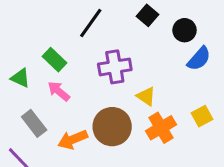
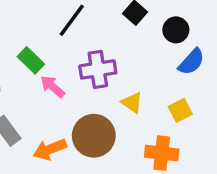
pink arrow: (59, 91) -> (53, 87), moved
yellow square: (202, 116) -> (180, 110), moved
orange cross: (161, 128) -> (162, 153), moved, turned 36

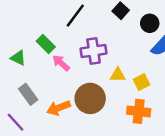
yellow triangle: (132, 103) -> (118, 75), turned -35
yellow square: (180, 110) -> (142, 82), moved

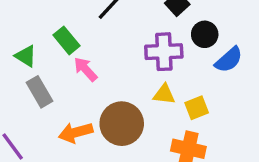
black circle: (150, 23) -> (205, 34), moved
purple cross: (94, 51) -> (164, 52), moved
gray rectangle: (28, 94) -> (40, 92), moved

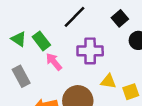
purple cross: (164, 52) -> (90, 51), moved
green triangle: (26, 56) -> (19, 39), moved

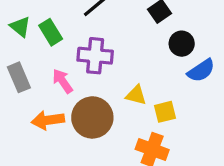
purple cross: (90, 51) -> (95, 56), moved
pink arrow: (54, 62) -> (63, 81), moved

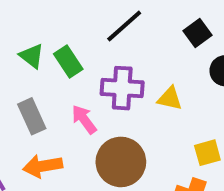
yellow triangle: (136, 95) -> (170, 98), moved
orange arrow: (48, 120) -> (43, 166), moved

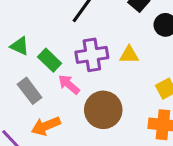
green rectangle: (68, 61) -> (50, 60), moved

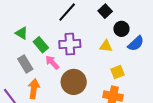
yellow triangle: (129, 55) -> (106, 46), moved
orange arrow: (46, 126) -> (34, 89), turned 114

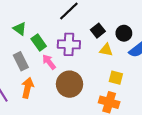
black square: (105, 11) -> (98, 31), moved
yellow square: (117, 72) -> (116, 78), turned 32

